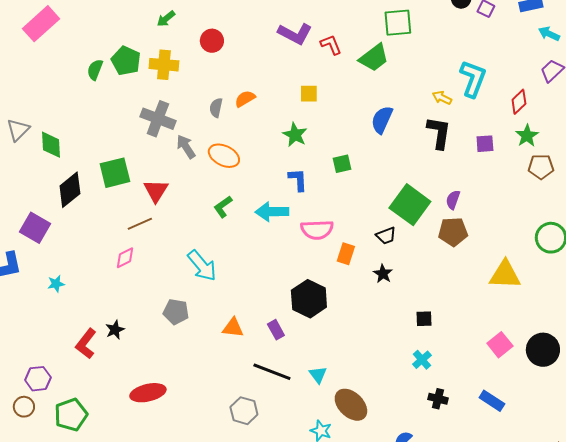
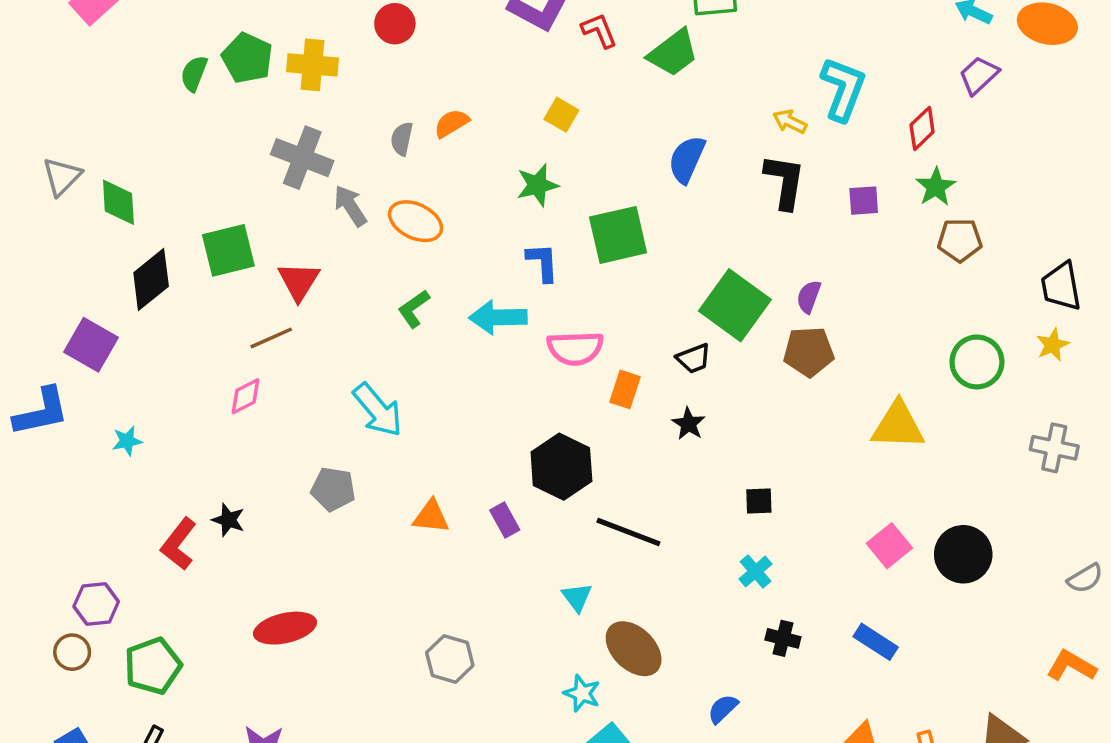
yellow square: (309, 94) -> (561, 115), turned 30
green star: (295, 135) -> (537, 185), turned 30
green square: (342, 164) -> (618, 235), size x1.8
black star: (115, 330) -> (228, 520), turned -30
black line: (272, 372) -> (628, 532), moved

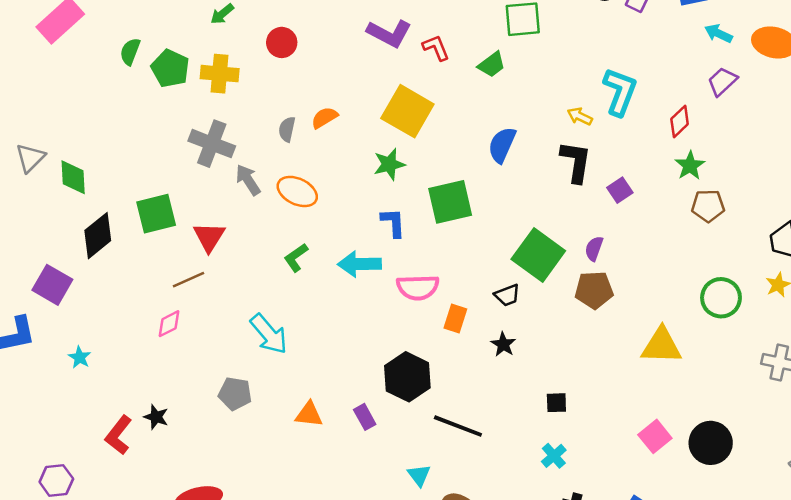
green trapezoid: (673, 53) -> (492, 65), size x0.7
green semicircle: (194, 73) -> (130, 52), moved
yellow square: (561, 115) -> (407, 111), size x2.0
purple square: (864, 201) -> (620, 190), moved, turned -30
cyan star: (127, 441) -> (80, 357), turned -30

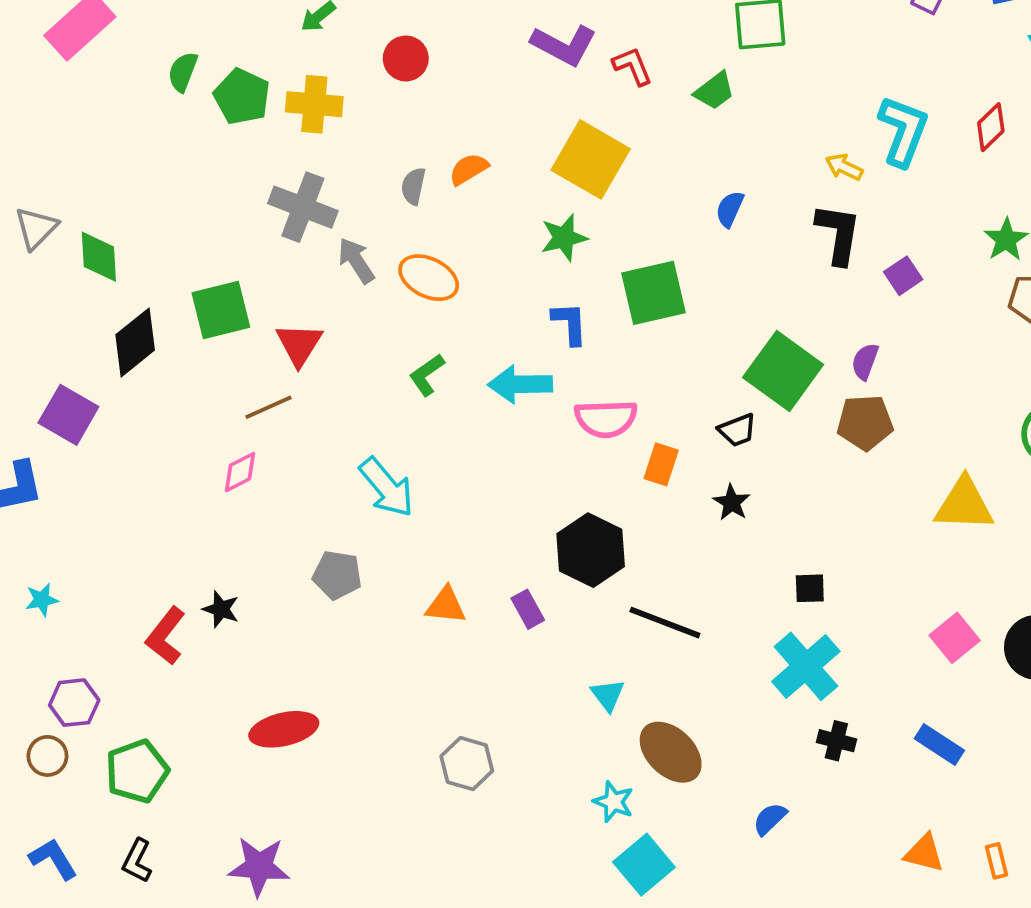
red diamond: (680, 122) -> (991, 127), moved
blue semicircle: (502, 145) -> (730, 209), size x0.7
cyan star: (80, 357) -> (42, 600), moved, turned 30
cyan cross: (554, 456) -> (806, 666), size x1.8

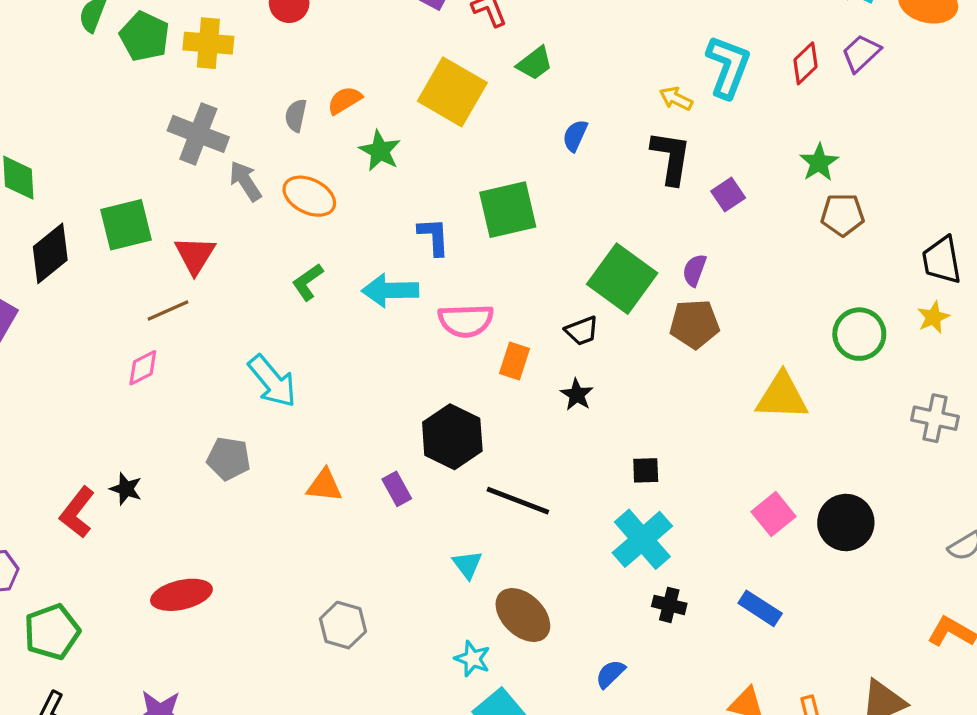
green trapezoid: (714, 91) -> (535, 63), moved
green star: (564, 238) -> (380, 151), moved, turned -30

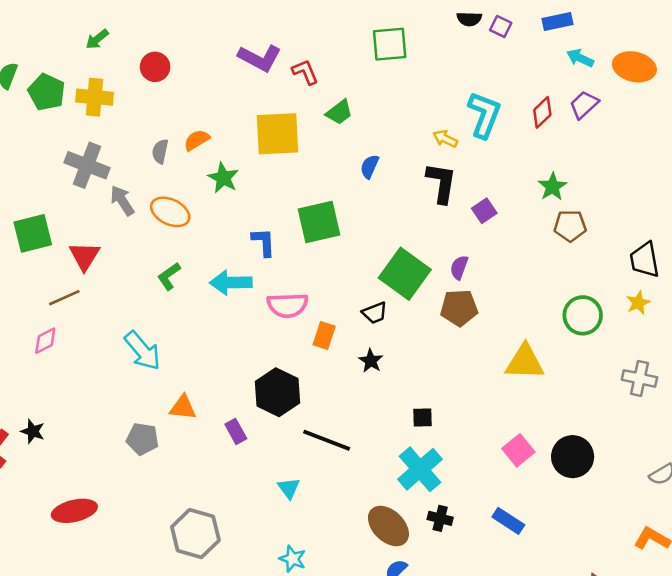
yellow square: (452, 92) -> (277, 134), turned -33
gray pentagon: (229, 459) -> (142, 439), moved
orange triangle: (324, 485) -> (183, 407), moved
brown ellipse: (523, 615) -> (388, 526), moved
gray hexagon: (343, 625) -> (195, 534), size x1.4

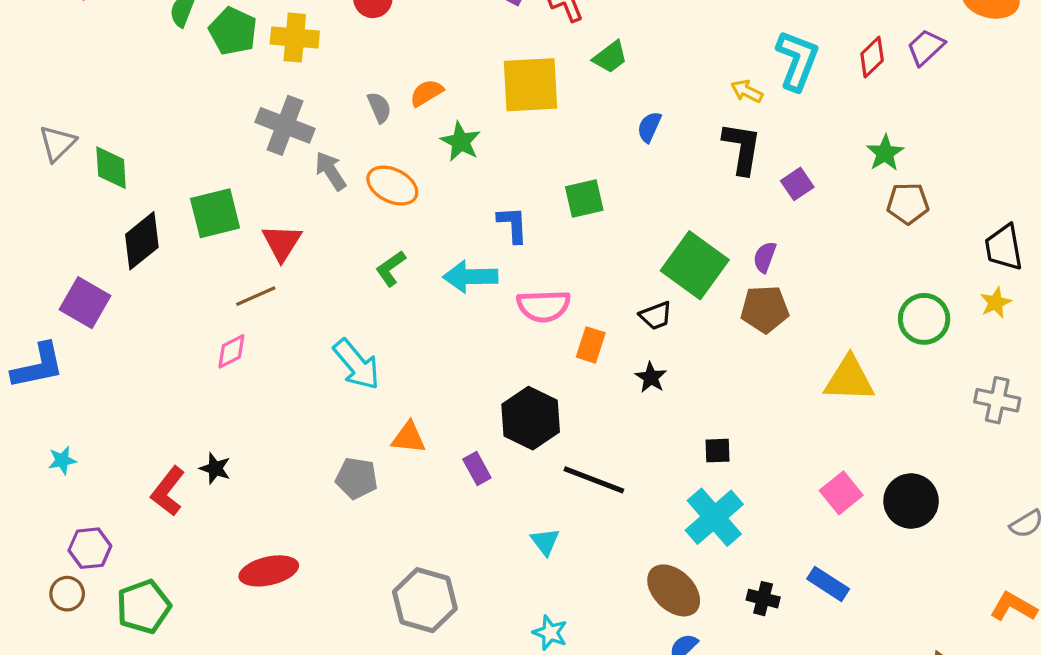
gray semicircle: (160, 151) -> (379, 107), turned 145
green square: (319, 222) -> (584, 199), size x0.7
black cross: (440, 518) -> (763, 599), moved

